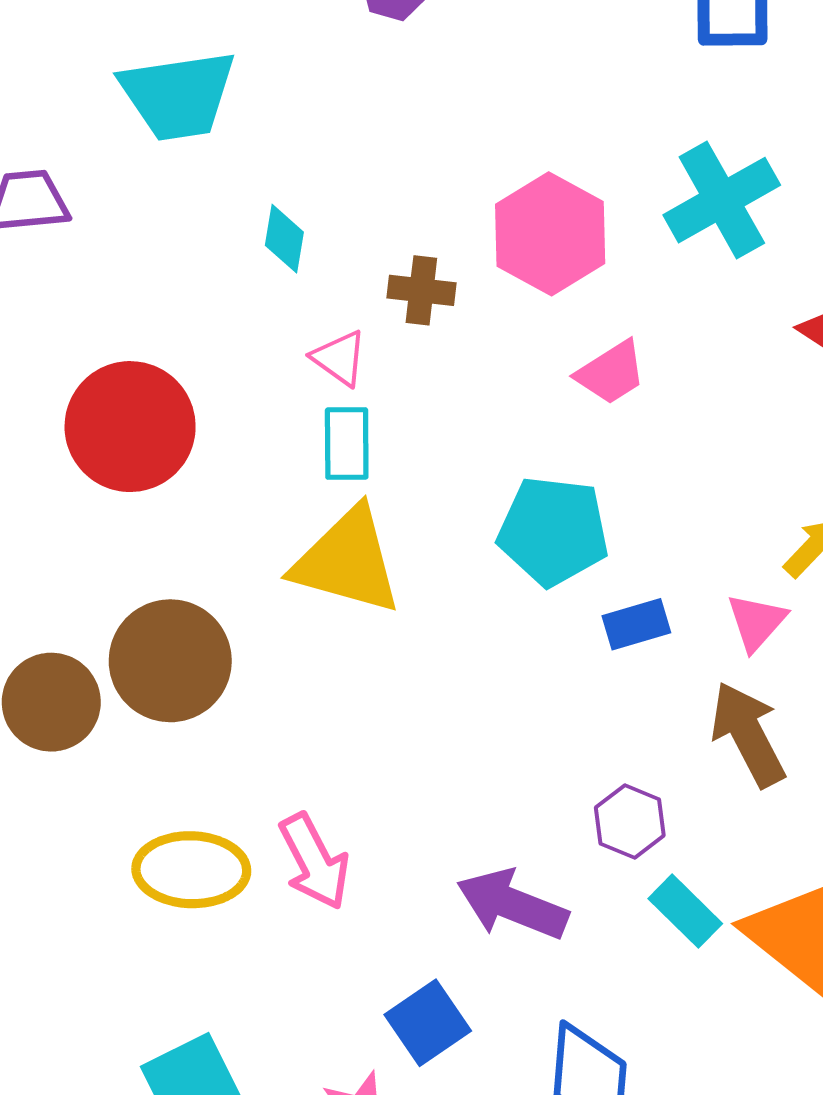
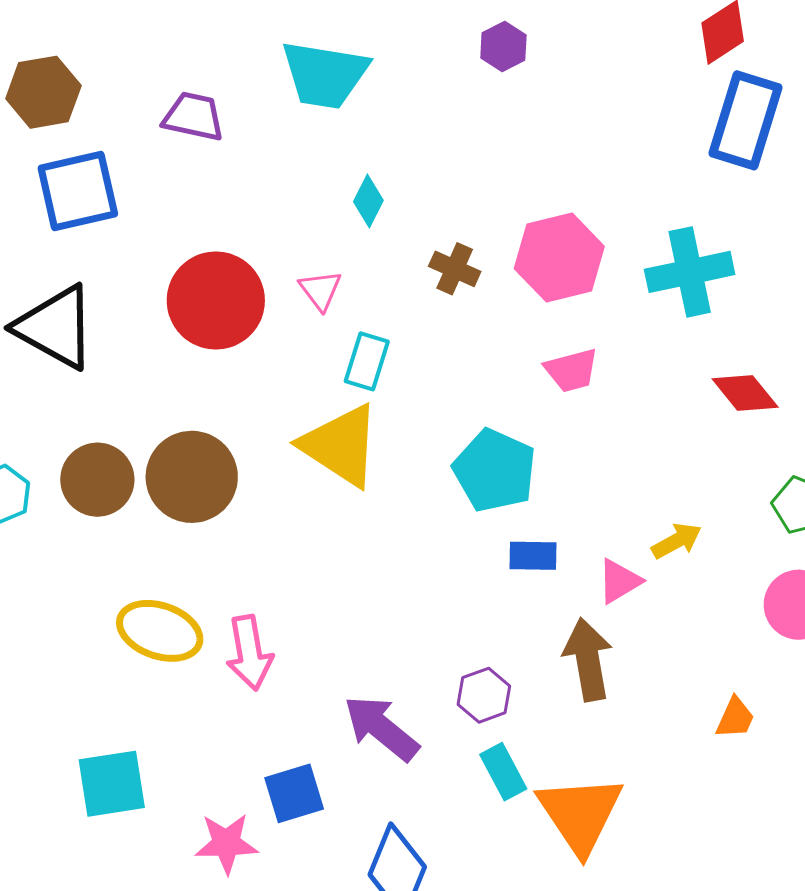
pink triangle: (339, 358) -> (320, 290), moved

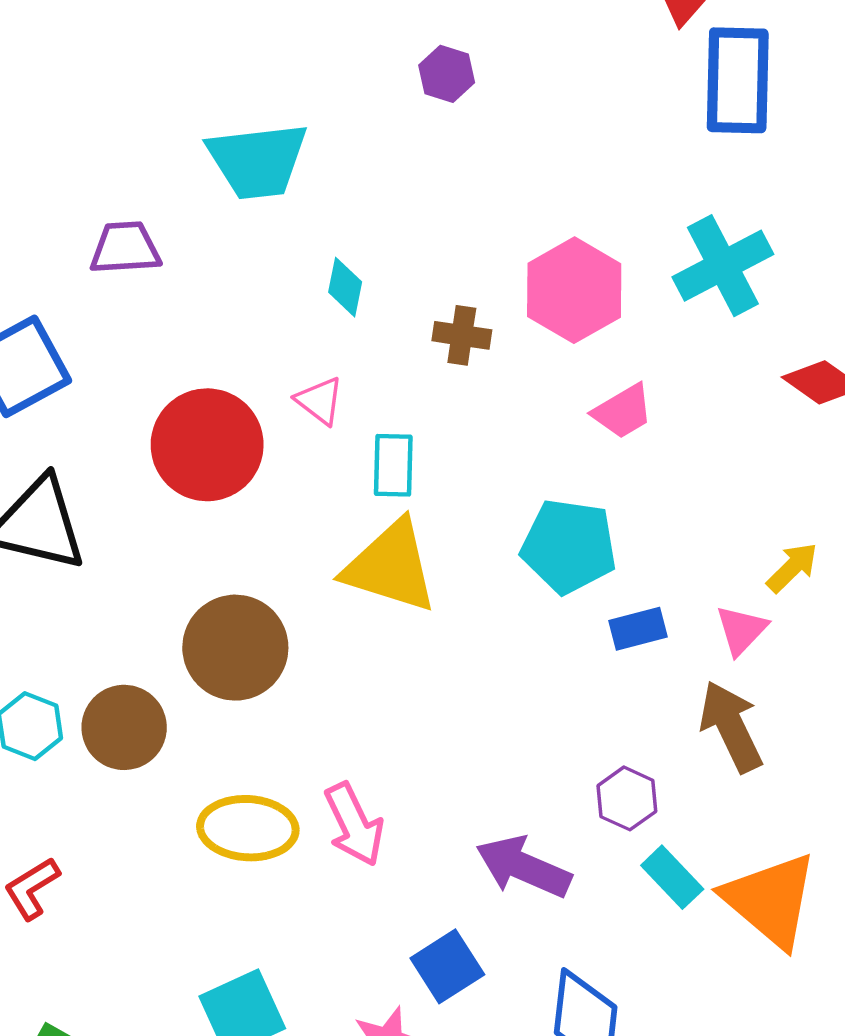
brown circle: (97, 480) -> (124, 727), moved

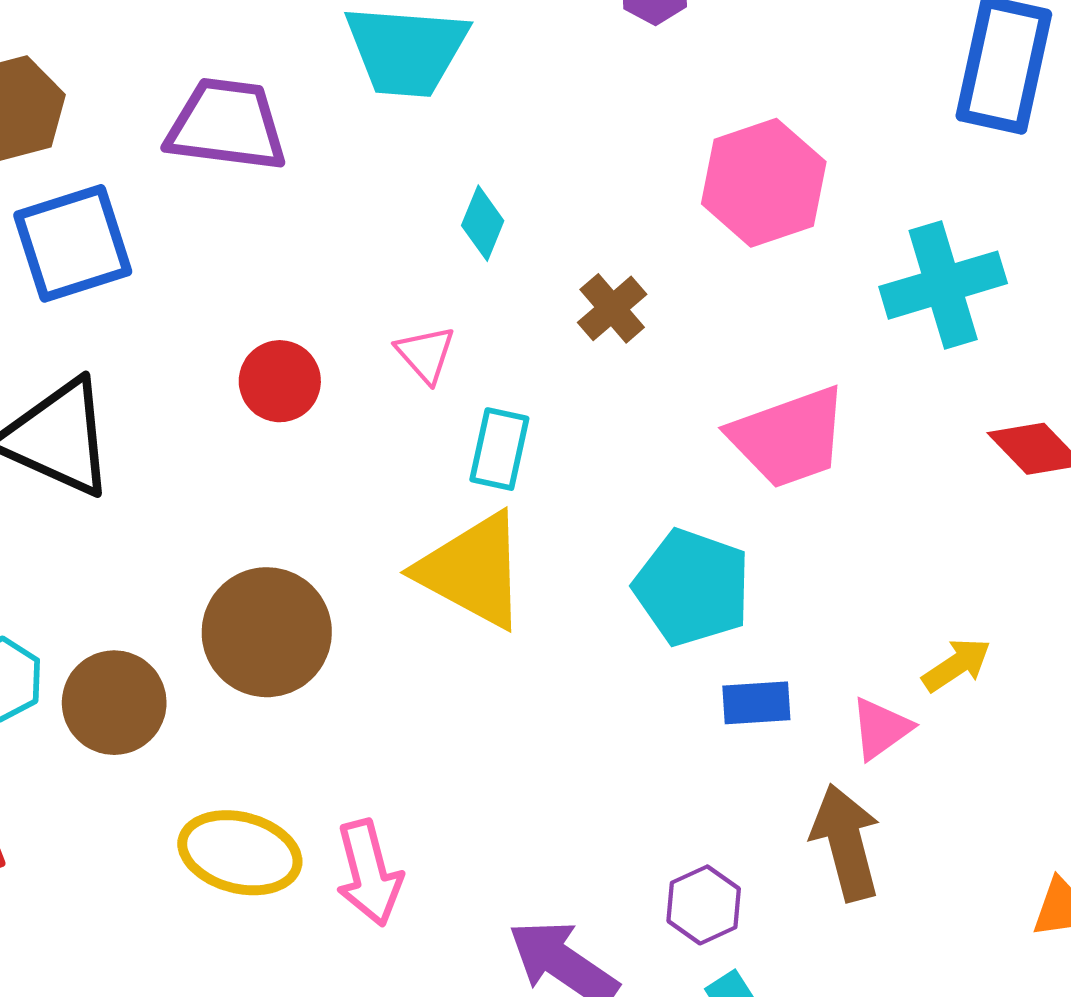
purple trapezoid: (125, 248) -> (227, 125), size x1.4
pink hexagon: (574, 290) -> (764, 183), moved
brown cross: (462, 335) -> (612, 308), turned 30
pink trapezoid: (623, 411) -> (789, 437), size x1.6
red circle: (207, 445) -> (280, 381), size x0.6

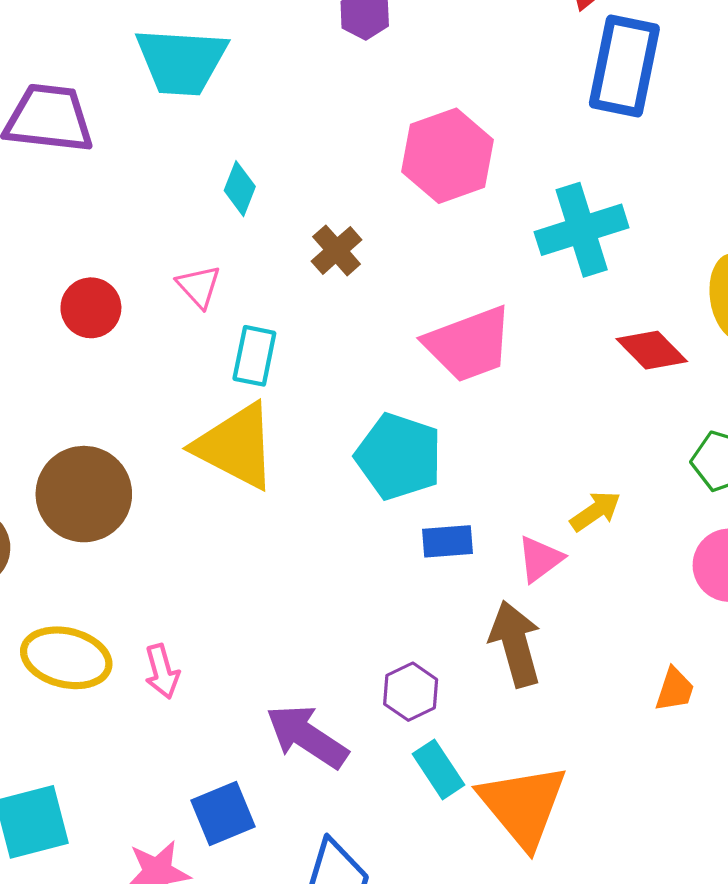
pink arrow: (369, 873) -> (162, 671), size x0.7

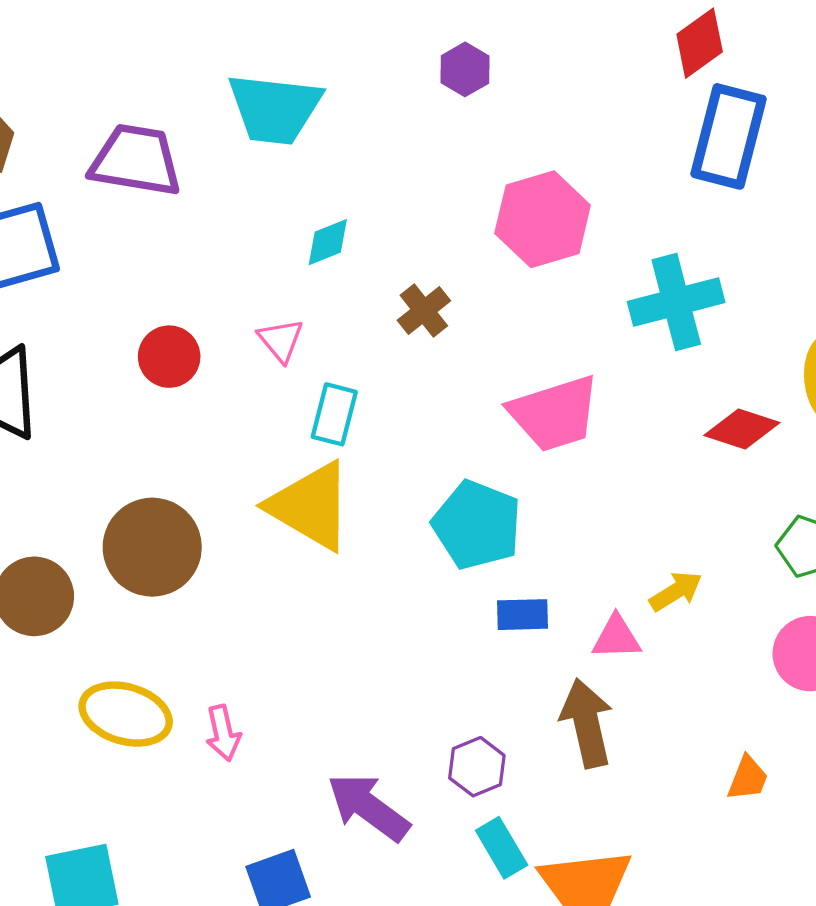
cyan diamond: (240, 189) -> (328, 242), turned 44
red diamond: (652, 350) -> (742, 429), turned -30
pink triangle: (540, 559) -> (616, 637), turned 32

